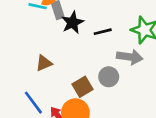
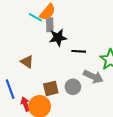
brown triangle: (44, 63) -> (27, 62), turned 40

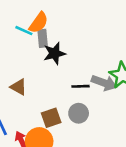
black line: (79, 51) -> (81, 86), moved
gray arrow: (93, 77) -> (104, 83), moved

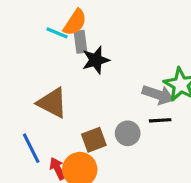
black line: (81, 86) -> (160, 120), moved
brown triangle: (19, 87) -> (52, 103), size x1.5

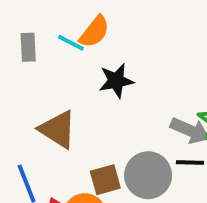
gray rectangle: (81, 42) -> (28, 47), moved
gray circle: (128, 133) -> (148, 175), size x1.5

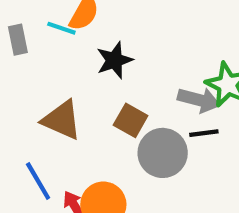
brown square: (105, 180) -> (131, 120), moved, turned -36

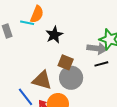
brown triangle: (62, 120) -> (42, 80), moved
gray circle: (163, 153) -> (71, 78), moved

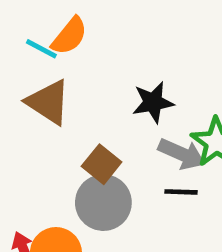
black star: (54, 35) -> (153, 102), moved
brown triangle: (42, 80) -> (48, 102), moved

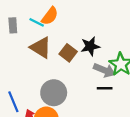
brown square: (102, 164) -> (68, 53), moved
gray circle: (103, 203) -> (54, 93), moved

